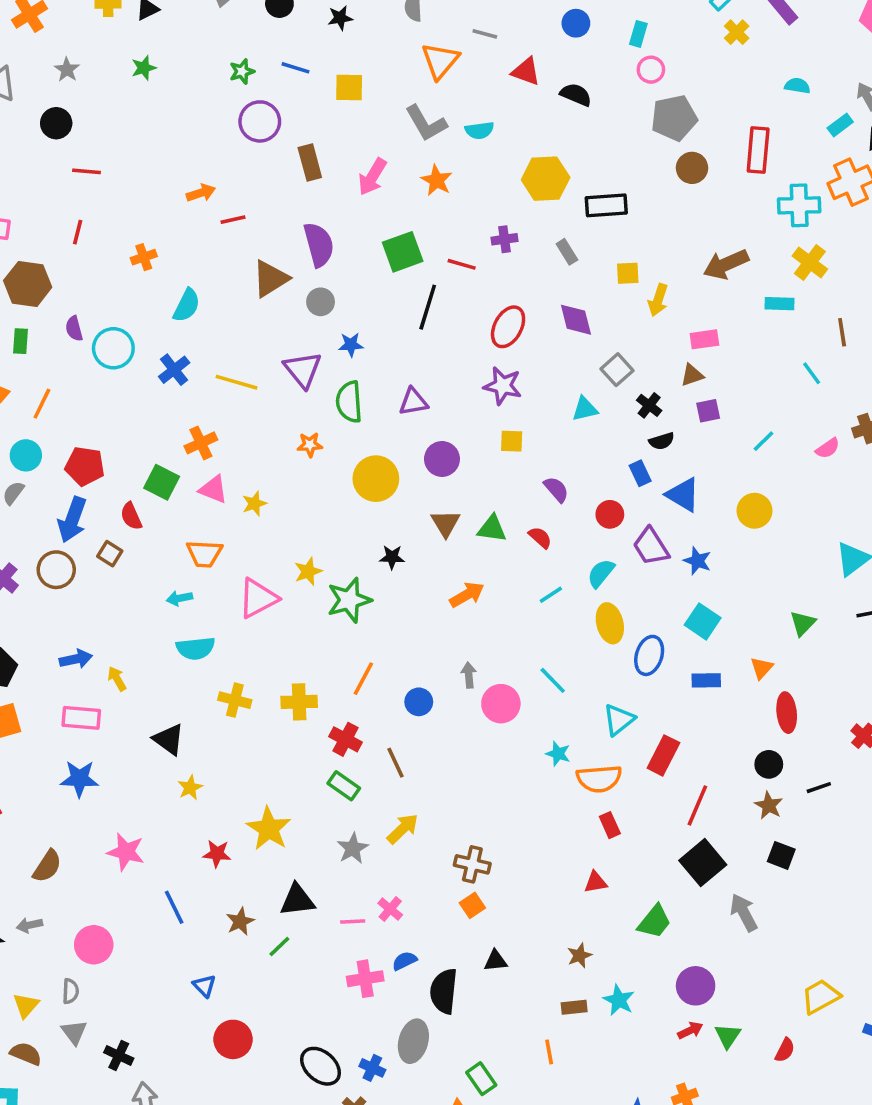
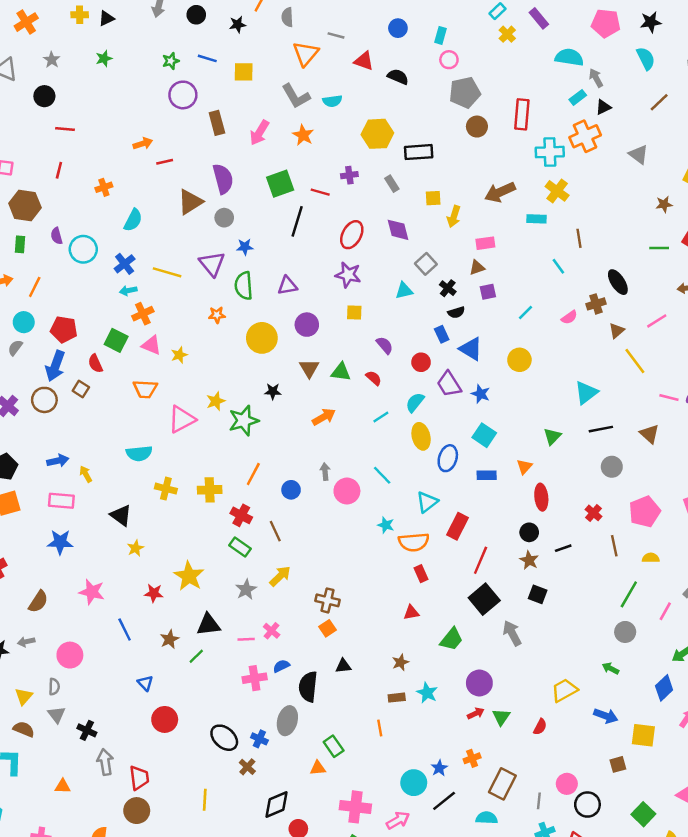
cyan semicircle: (797, 86) -> (569, 57), moved, size x1.6
cyan arrow: (179, 598) -> (128, 291), moved

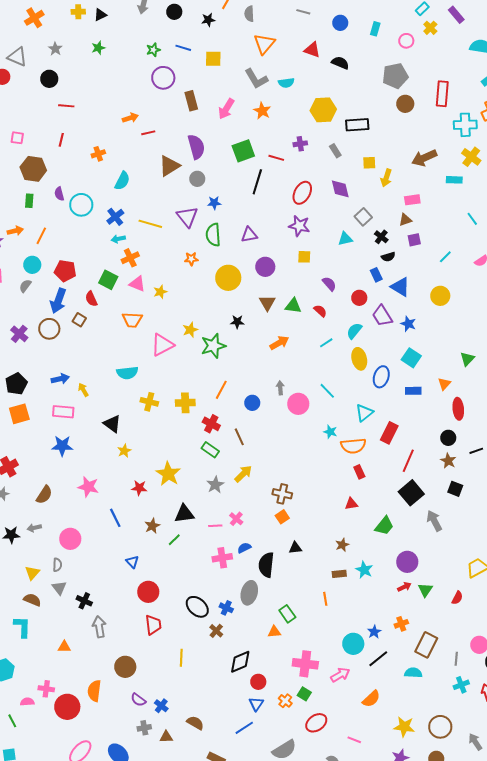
gray line: (336, 35) -> (303, 12), moved
pink circle: (449, 60) -> (406, 41), moved
red trapezoid: (139, 778) -> (153, 625), moved

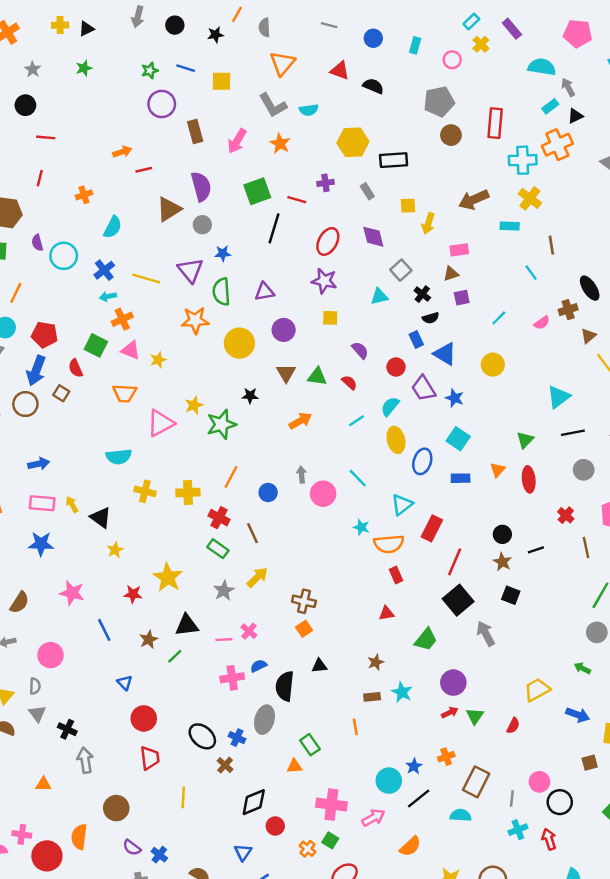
orange star: (191, 259) -> (195, 320), size x1.6
yellow arrow: (83, 390) -> (72, 504), moved
red ellipse: (458, 409) -> (529, 479), moved
blue triangle: (256, 704) -> (243, 852), moved

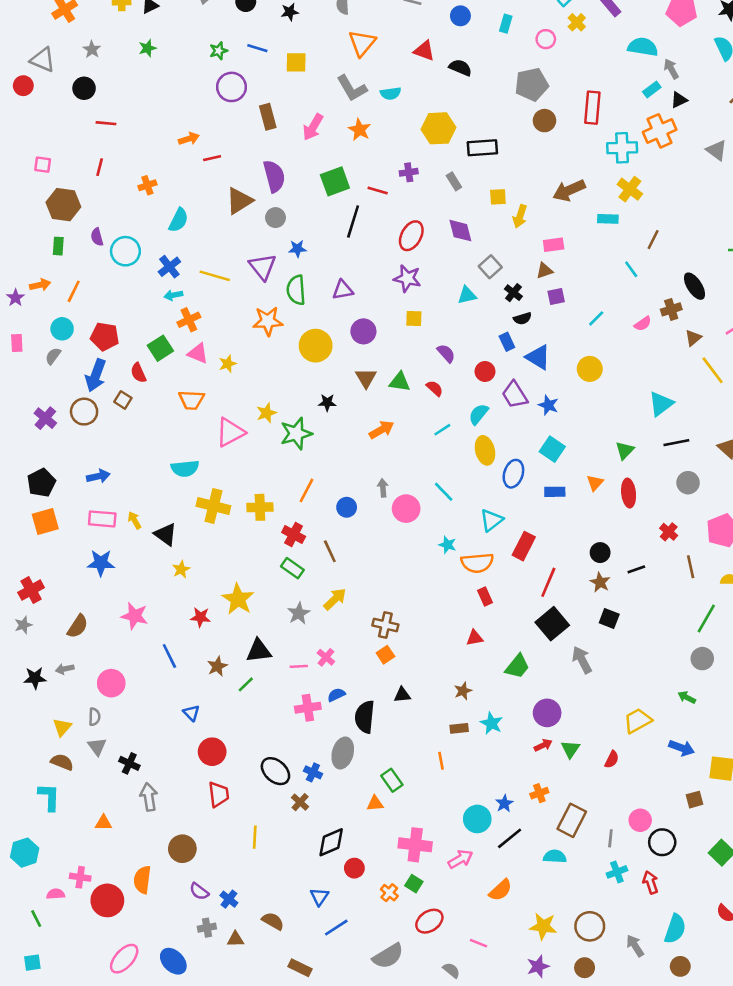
brown line: (551, 245) -> (653, 240), turned 36
green square: (96, 345) -> (160, 348), turned 30
yellow cross: (145, 491) -> (213, 506), size x1.4

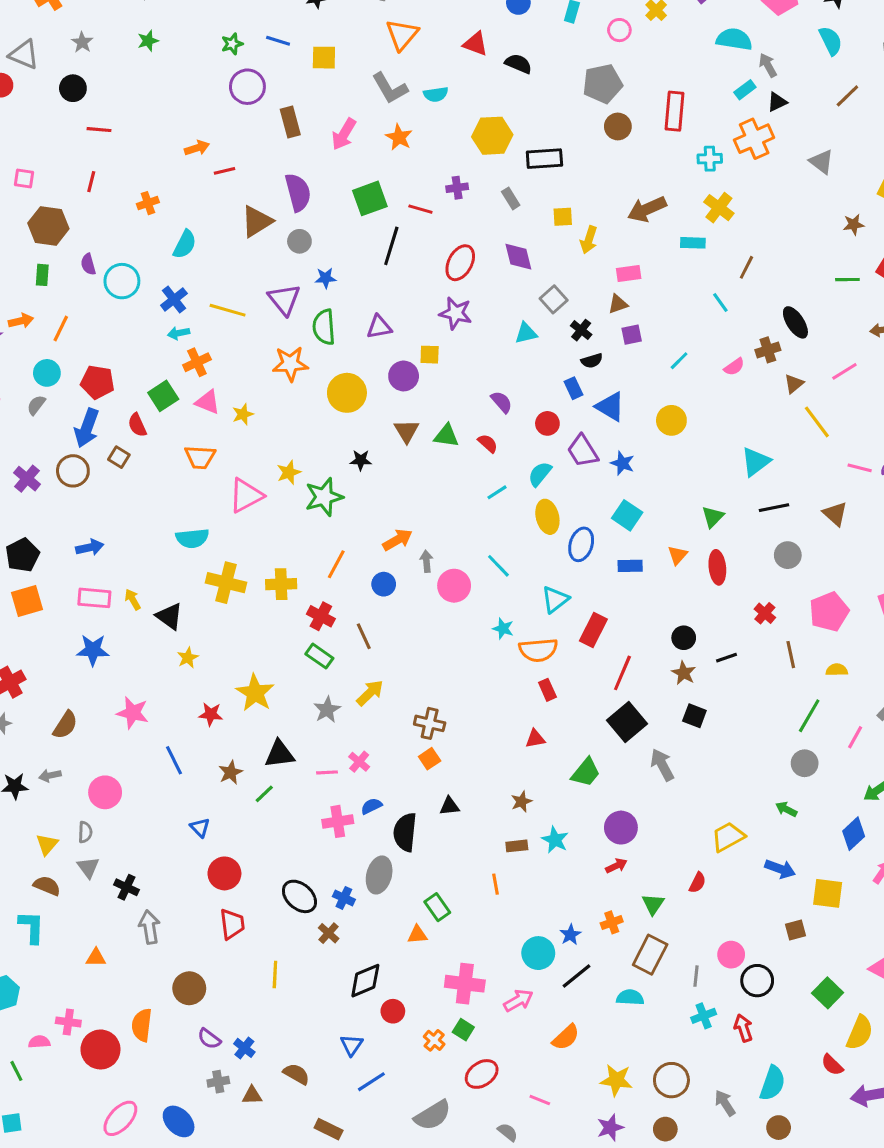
cyan cross: (622, 148) -> (710, 159), size x0.7
yellow square: (414, 318) -> (430, 355), moved
orange arrow: (382, 430) -> (397, 540), moved
green triangle: (570, 749) -> (653, 904), moved

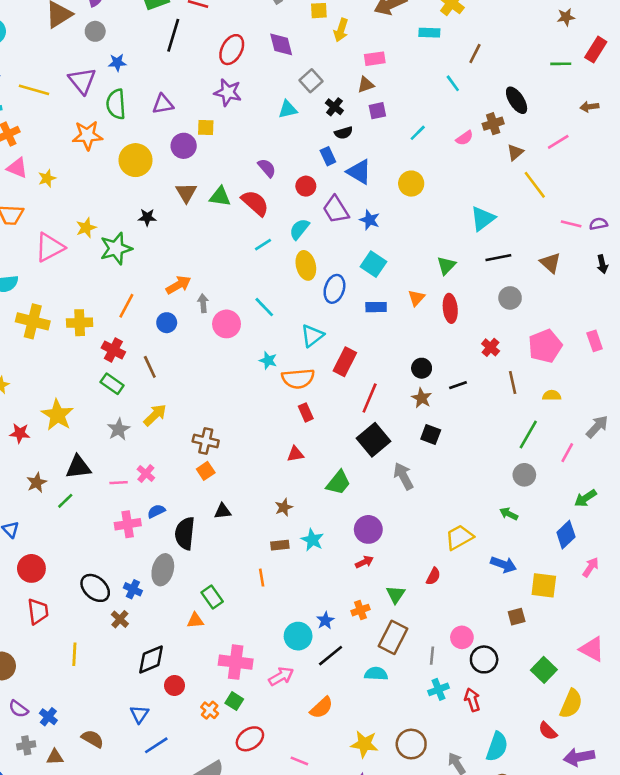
red semicircle: (488, 443) -> (255, 203), size x1.6

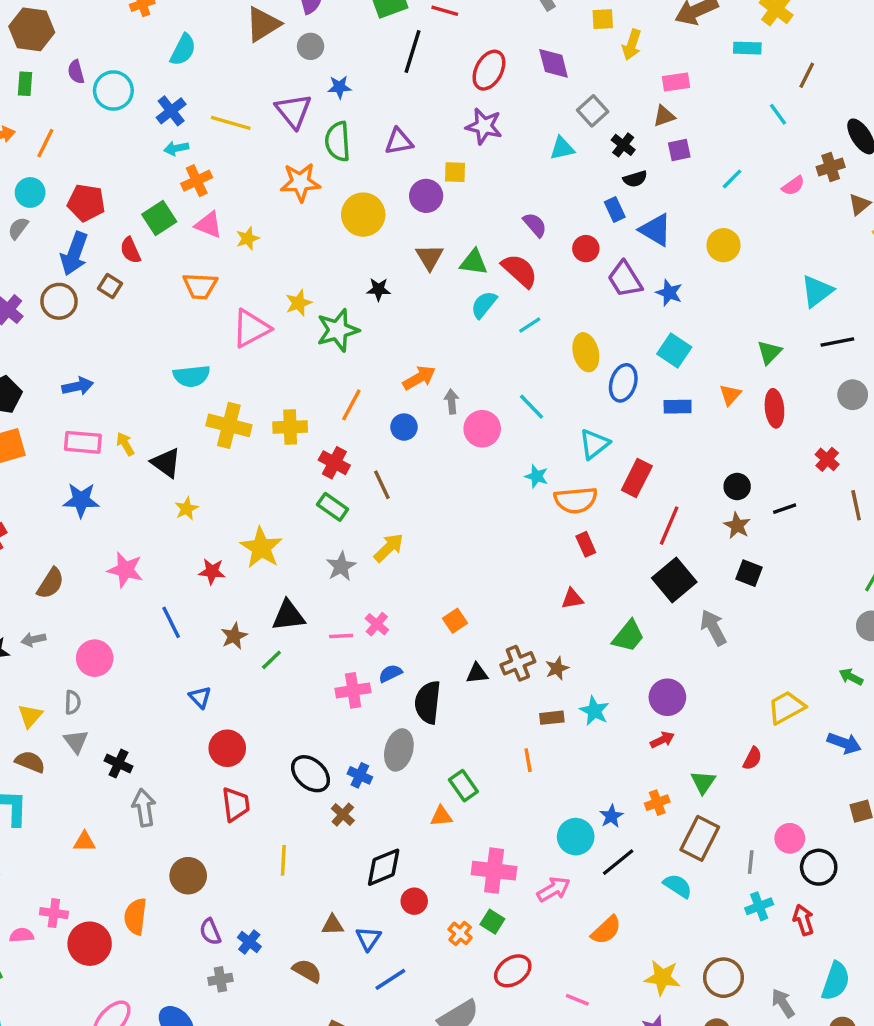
cyan semicircle: (299, 229) -> (484, 305), moved
brown cross: (206, 441) -> (518, 663), moved, turned -35
cyan semicircle: (376, 674) -> (678, 886), turned 30
purple semicircle: (18, 709) -> (210, 932), turned 30
brown triangle: (55, 757) -> (333, 925), moved

